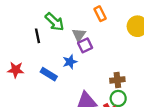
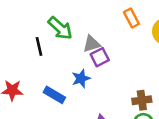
orange rectangle: (100, 14) -> (131, 18), moved
gray triangle: (79, 35) -> (92, 44), turned 40

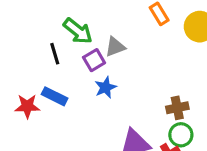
purple square: (100, 57) -> (94, 60), moved
blue rectangle: (54, 95) -> (55, 96), moved

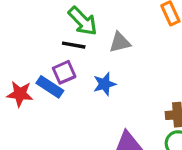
black line: (55, 54) -> (74, 45), moved, turned -70
purple square: (94, 60) -> (64, 72), moved

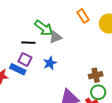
green arrow: (83, 21) -> (44, 28), moved
purple square: (64, 72) -> (25, 59), turned -32

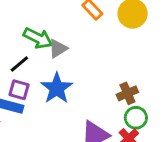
black line: (28, 43) -> (19, 64), turned -32
blue star: (50, 63) -> (57, 88), size x1.5

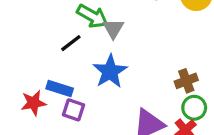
gray triangle: (58, 49) -> (113, 29), turned -30
purple square: (19, 90) -> (73, 110), moved

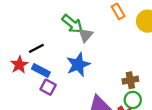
black line: (71, 43) -> (36, 48), moved
red star: (33, 103) -> (19, 65), moved, turned -30

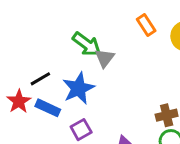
blue star: (78, 65) -> (78, 88), moved
purple square: (48, 87) -> (81, 130), moved, turned 35

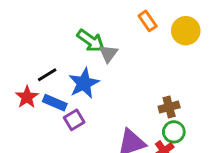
purple square: (81, 130) -> (74, 120), moved

